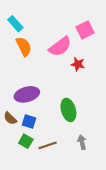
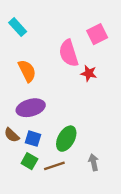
orange semicircle: (24, 47) -> (27, 71), moved
pink semicircle: (60, 47) -> (69, 53), turned 110
green ellipse: (68, 110) -> (66, 139), moved, turned 45

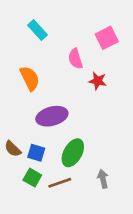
cyan rectangle: (18, 27) -> (38, 30), moved
pink semicircle: (69, 53) -> (75, 59), size x0.7
purple ellipse: (31, 108) -> (52, 116), moved

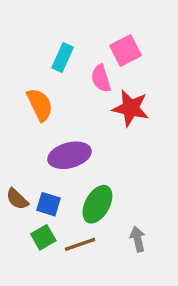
cyan rectangle: (38, 30) -> (63, 57), moved, turned 66
pink square: (107, 38) -> (125, 50), moved
red star: (98, 81) -> (131, 108), size x1.5
green square: (32, 178) -> (43, 237), turned 30

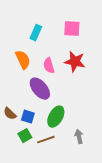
pink square: (125, 50) -> (72, 29), turned 30
pink semicircle: (101, 78) -> (49, 66), moved
purple ellipse: (70, 155) -> (40, 89), turned 65

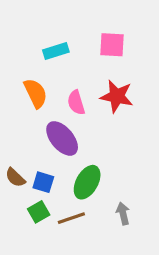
cyan rectangle: (36, 33) -> (56, 51), turned 49

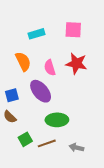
blue square: (43, 182) -> (12, 95), moved, turned -32
green ellipse: (87, 182) -> (57, 120), turned 60
gray arrow: (123, 213) -> (76, 148), moved, turned -64

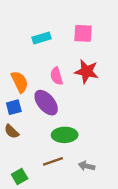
orange semicircle: (23, 61) -> (20, 82), moved
green square: (25, 139) -> (20, 176), moved

